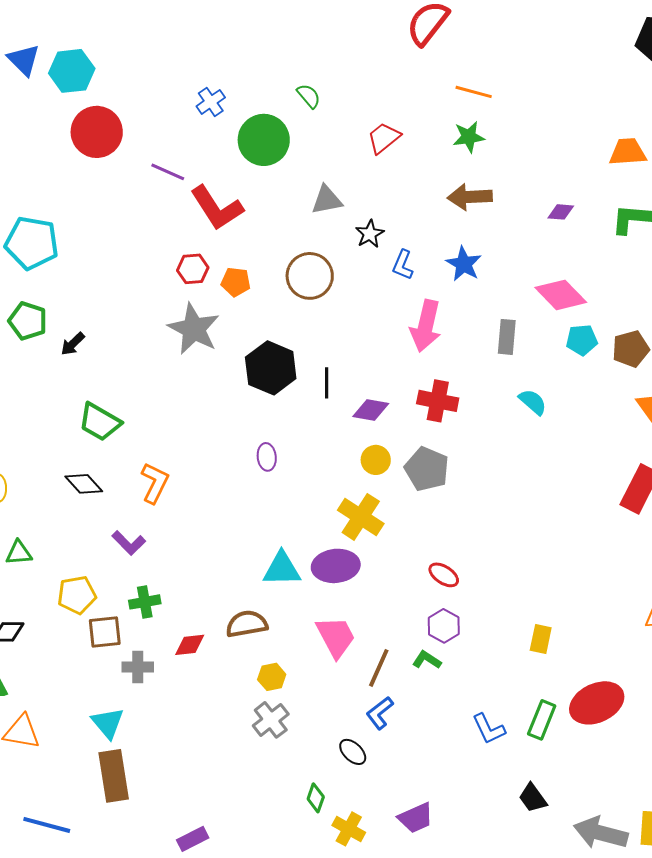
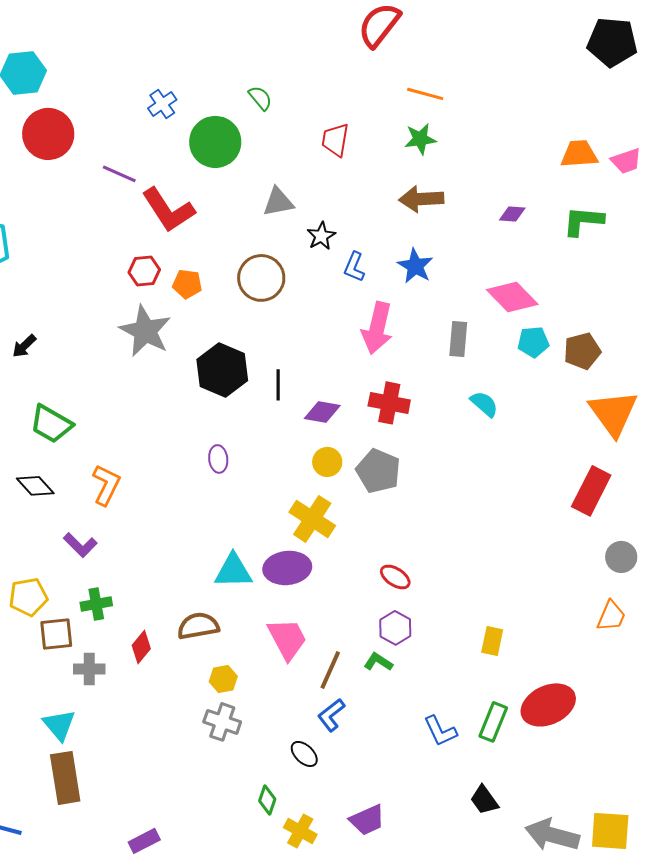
red trapezoid: (384, 138) -> (335, 140), turned -42
red diamond: (190, 645) -> (141, 647), turned -44
gray cross: (271, 720) -> (222, 722), turned -33

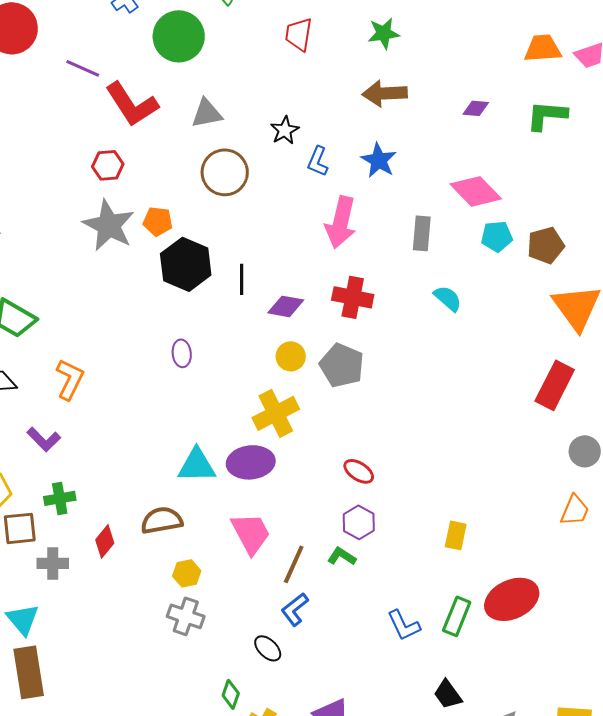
gray triangle: (278, 202) -> (207, 113), moved
orange pentagon: (187, 284) -> (158, 221), moved
yellow cross: (312, 519) -> (276, 413), turned 30

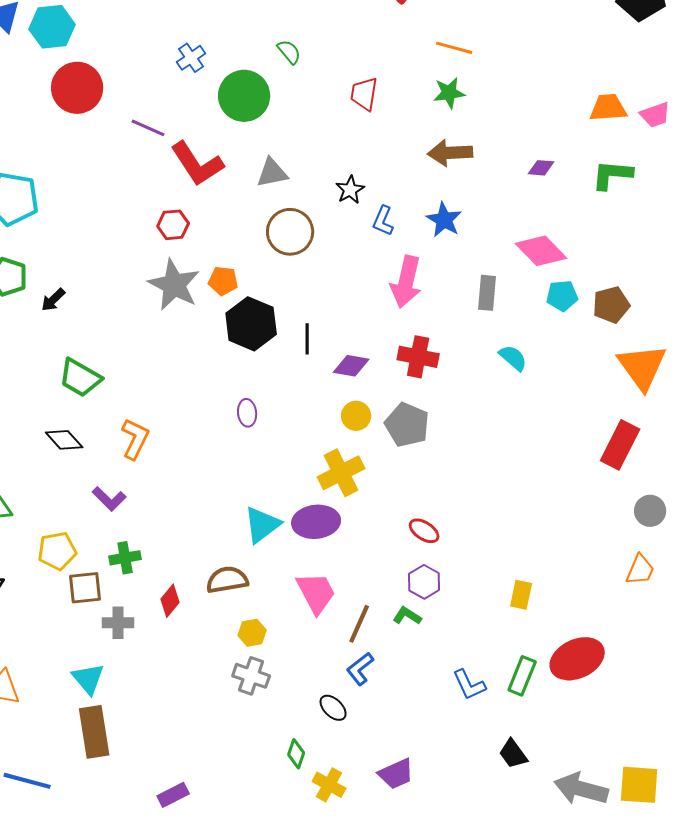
cyan triangle: (197, 465) -> (262, 525), turned -36

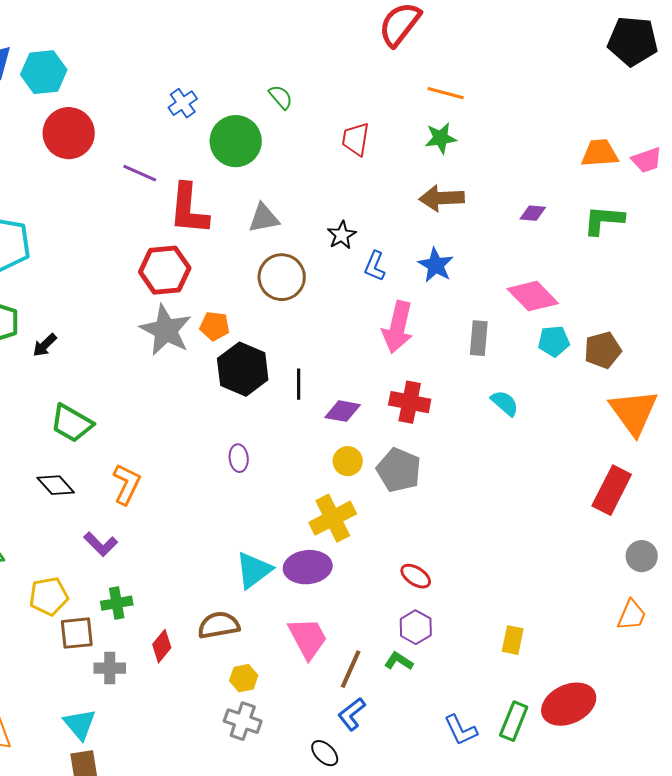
red L-shape: (197, 164) -> (189, 209), turned 38
red hexagon: (173, 225) -> (165, 270), size x1.6

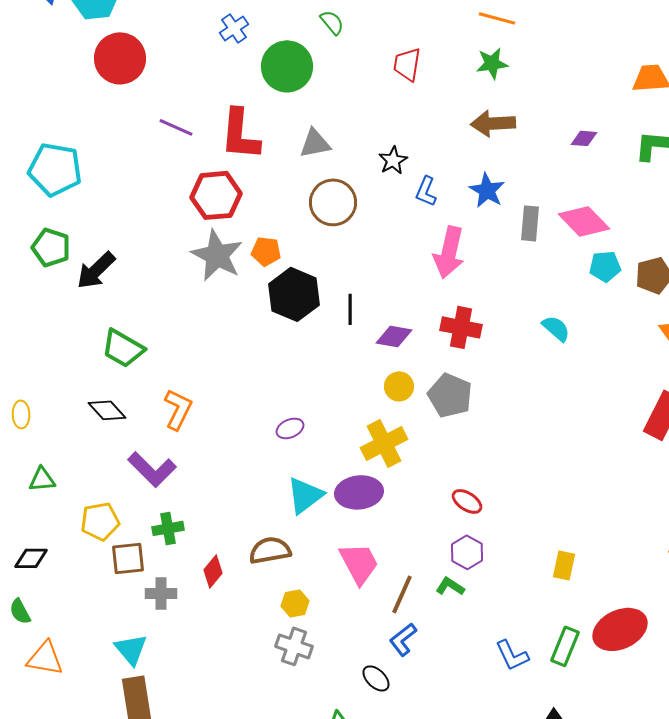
purple line: (140, 173) -> (176, 127), moved
gray rectangle: (479, 338) -> (530, 223), moved
black arrow: (45, 345) -> (96, 270), size x1.6
purple ellipse: (239, 458) -> (290, 428), moved, turned 72
purple L-shape: (101, 544) -> (152, 469), size x1.4

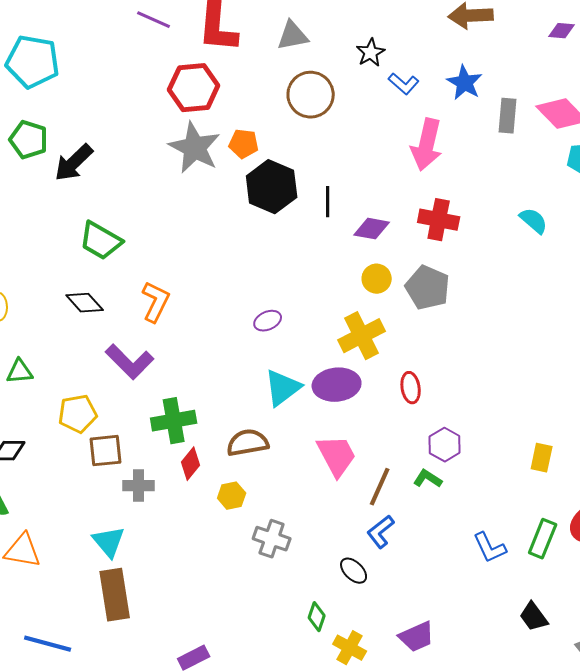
blue L-shape: (426, 191) -> (404, 84), turned -72
red ellipse: (467, 501) -> (411, 388), moved, turned 48
green cross: (168, 528) -> (174, 421), moved, size x1.4
yellow hexagon: (295, 603) -> (232, 496), moved

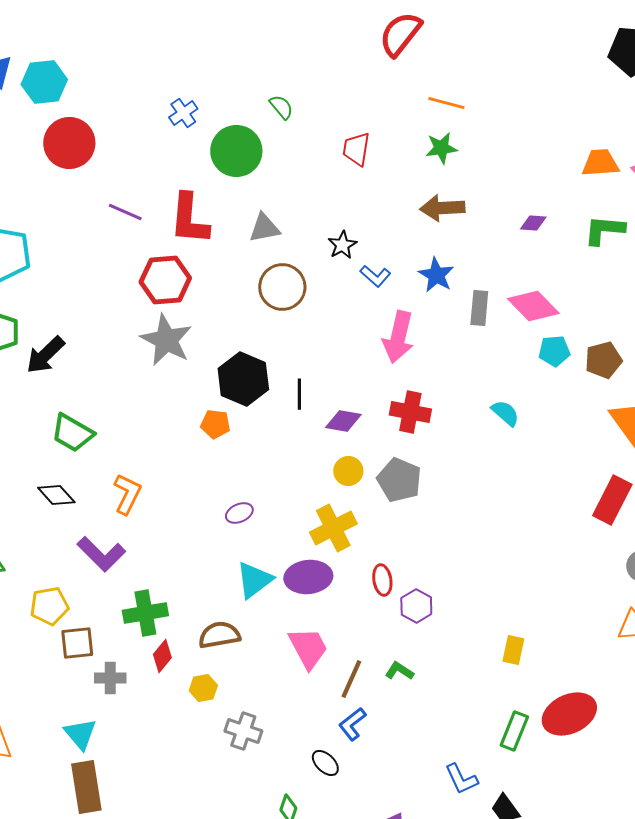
orange pentagon: (244, 144) -> (215, 424), moved
purple hexagon: (445, 445) -> (416, 606), moved
blue L-shape: (490, 548) -> (461, 779), moved

